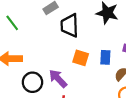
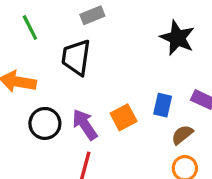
black trapezoid: (70, 26) -> (76, 57), moved
orange square: (81, 58) -> (124, 117), moved, turned 35

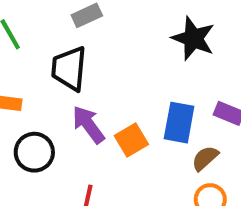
blue rectangle: (163, 105) -> (179, 123), size x1.4
purple arrow: (85, 125) -> (88, 125), moved

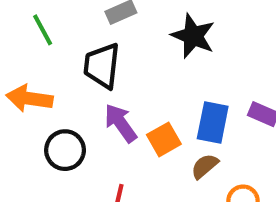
black star: (193, 38) -> (193, 36), moved
brown semicircle: (205, 158) -> (205, 166), moved

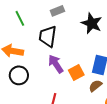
black circle: (65, 150) -> (19, 75), moved

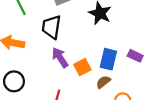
black circle: (19, 75) -> (14, 81), moved

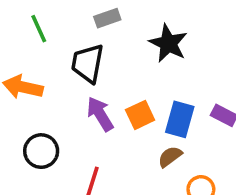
orange square: (82, 67) -> (140, 115), moved
black circle: (14, 81) -> (41, 151), moved

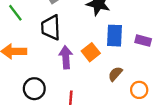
purple arrow: (100, 114) -> (66, 57), turned 40
blue rectangle: (180, 119) -> (115, 36), moved

